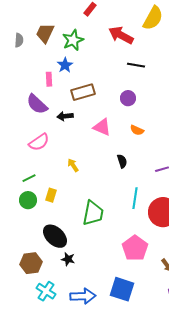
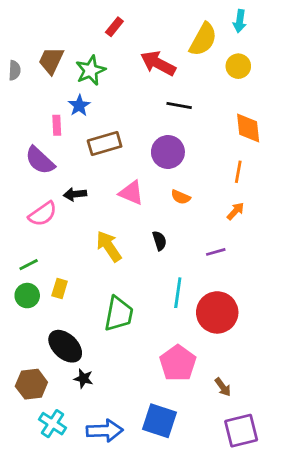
purple circle: (128, 98) -> (168, 152), size x1.5
black arrow: (65, 116) -> (75, 194), moved
yellow arrow: (73, 165) -> (109, 246), moved, size x1.6

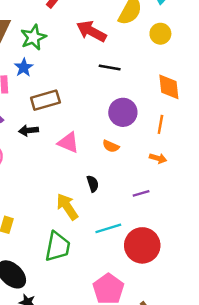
purple circle: (168, 152) -> (123, 112), moved
black arrow: (75, 194) -> (29, 130), moved
orange arrow: (235, 211) -> (158, 158), turned 63
yellow arrow: (109, 246) -> (67, 207), moved
cyan line: (178, 293) -> (108, 228), turned 65

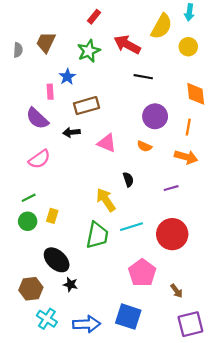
green star: (33, 37) -> (89, 51), moved
orange arrow: (158, 158) -> (186, 157), size x1.5
cyan line: (108, 228) -> (132, 227), moved

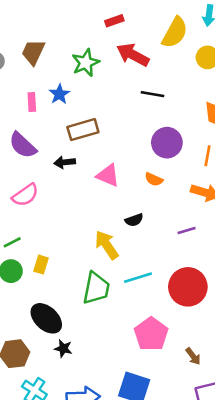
red rectangle: (94, 17) -> (114, 21), moved, turned 32
pink rectangle: (50, 92) -> (32, 102), moved
black semicircle: (128, 180) -> (134, 220), turned 88

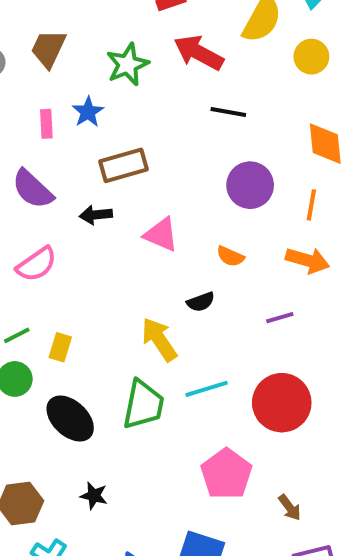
orange semicircle: (154, 179) -> (230, 256), moved
yellow rectangle: (41, 265) -> (60, 347), moved
black ellipse: (46, 318) -> (70, 419), moved

